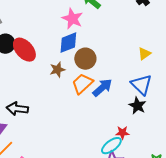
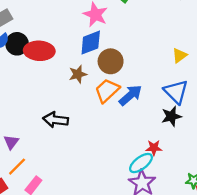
red ellipse: (24, 50) -> (39, 51), turned -45
black star: (137, 106) -> (171, 116), turned 30
black arrow: (17, 109) -> (56, 120), moved

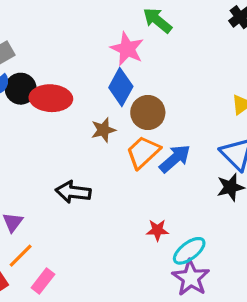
blue diamond: (91, 43) -> (121, 87), turned -40
red star: (154, 148) -> (157, 230), moved

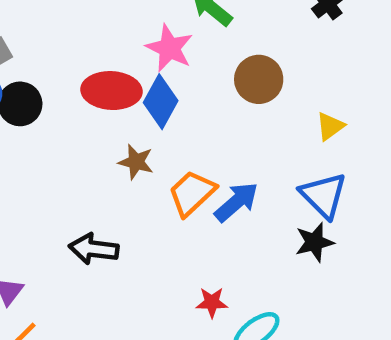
red ellipse: (51, 98) -> (111, 91), moved
brown circle: (148, 112) -> (259, 79), moved
brown star: (103, 130) -> (136, 162), turned 30

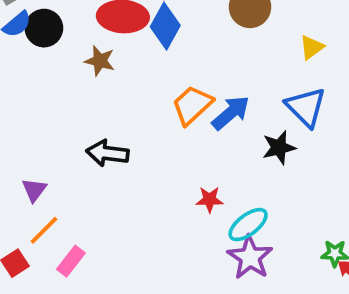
brown star: (136, 162) -> (100, 61), moved
black star: (314, 242) -> (279, 148), moved

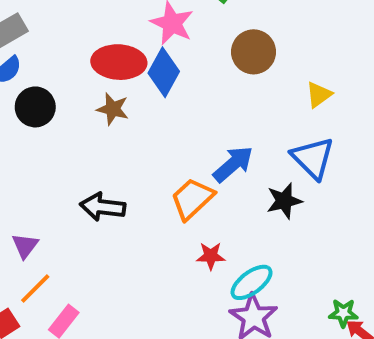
black circle: (44, 28) -> (35, 107), moved
brown star: (100, 61) -> (113, 109), moved
orange trapezoid: (192, 105) -> (192, 199), moved

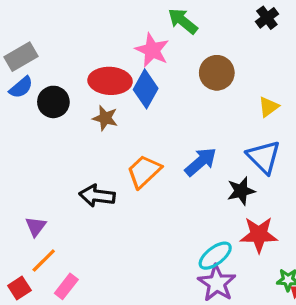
black circle: (35, 107) -> (53, 102), moved
orange trapezoid: (192, 199) -> (144, 171), moved
red star: (211, 256) -> (259, 235), moved, size x1.6

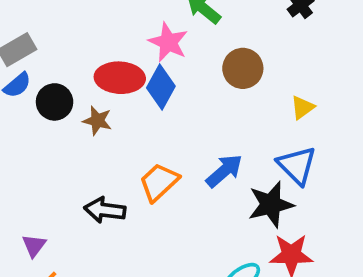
brown star: (105, 118) -> (97, 121), moved
black star: (241, 191) -> (271, 204), size x1.4

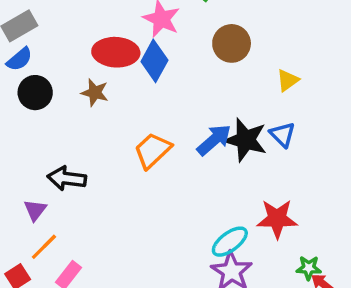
black circle: (55, 102) -> (35, 93), moved
blue triangle: (297, 165) -> (282, 135), size x0.7
black star: (271, 204) -> (246, 140), moved, turned 30
black arrow: (105, 210) -> (67, 178), moved

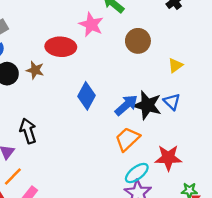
blue diamond: (154, 61) -> (87, 96), moved
brown star: (95, 93) -> (35, 70), moved
orange trapezoid: (153, 150) -> (127, 139), moved
black arrow: (67, 178) -> (28, 131), turned 65

